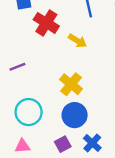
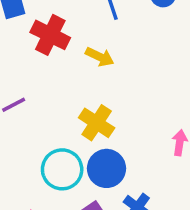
cyan circle: (29, 112) -> (62, 169), moved

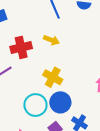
red cross: (50, 35) -> (21, 47), moved, turned -35

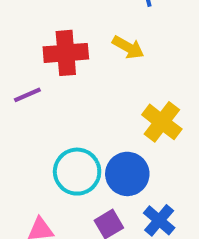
yellow cross: (53, 77) -> (162, 122), moved

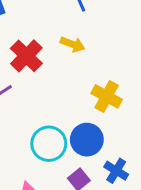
red cross: (66, 53) -> (26, 56), turned -32

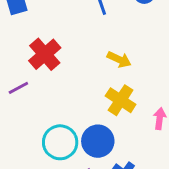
yellow arrow: (73, 44) -> (119, 59), moved

